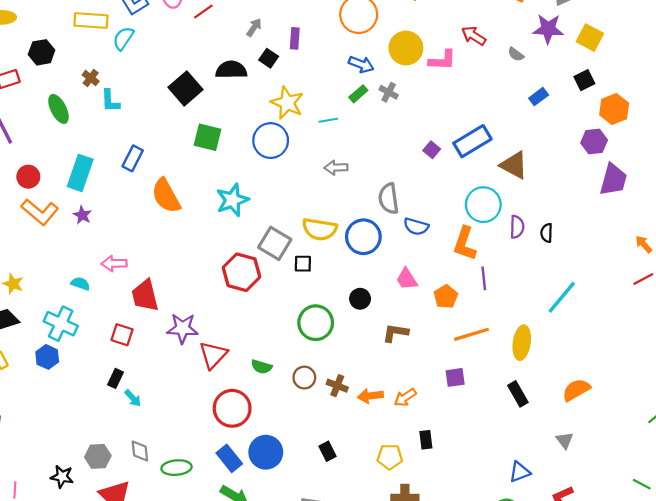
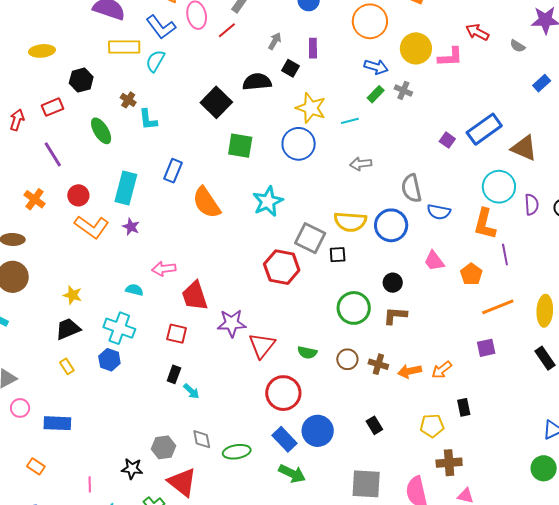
brown L-shape: (395, 333) -> (395, 316), moved

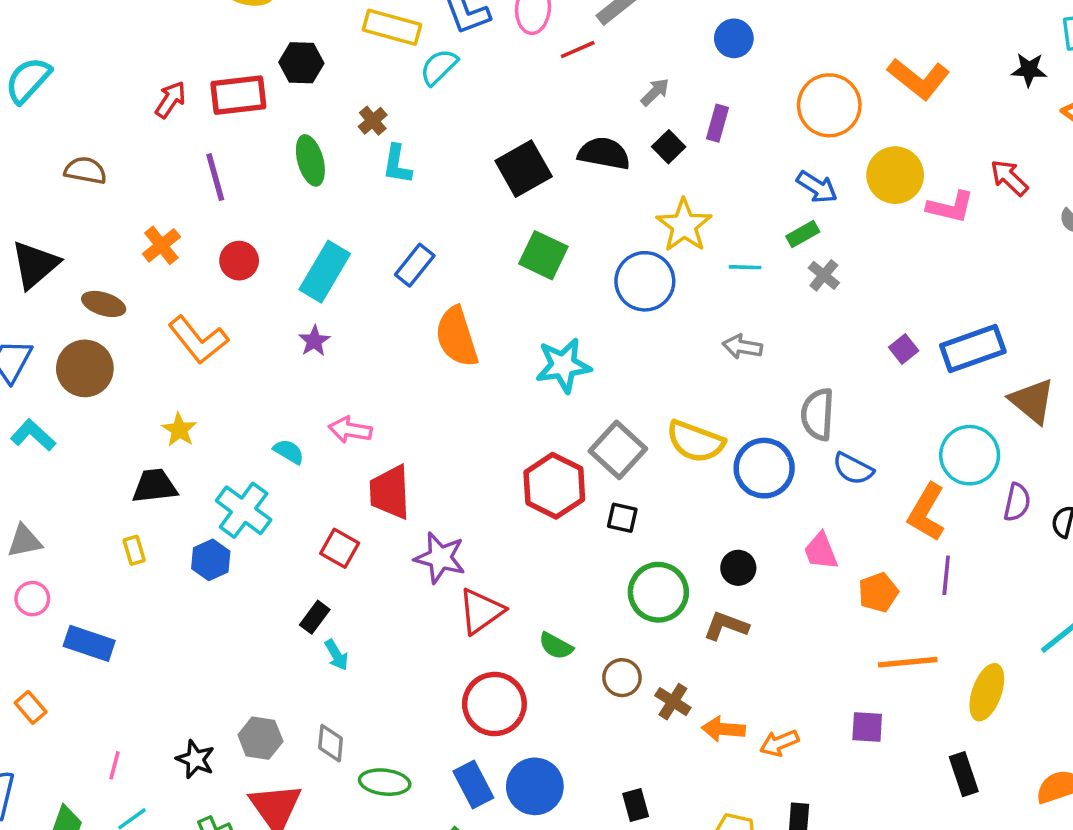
gray cross: (403, 90) -> (824, 275), moved
red rectangle: (52, 107) -> (238, 95), size x1.4
orange L-shape: (92, 227) -> (198, 340), moved
black square: (338, 255) -> (622, 518), moved

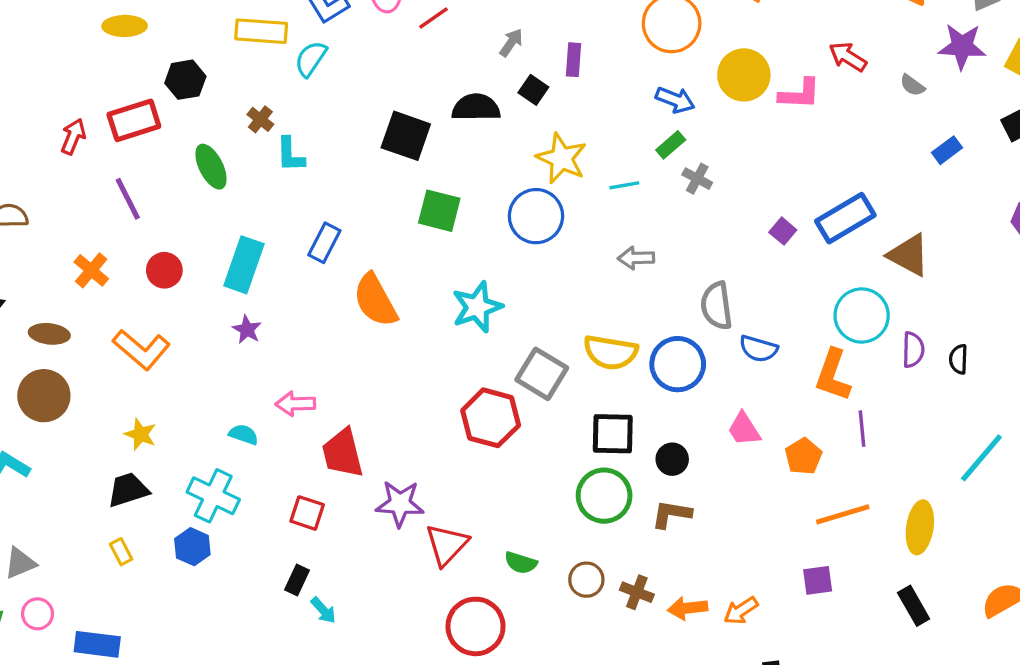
black square: (524, 169) -> (406, 136), turned -30
black square: (622, 518) -> (613, 434), moved, size x1.6

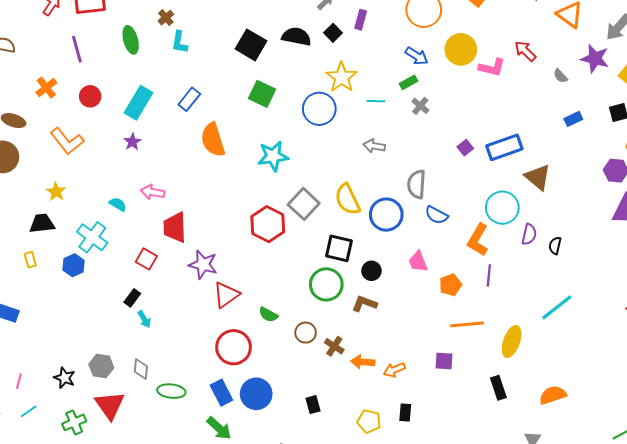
yellow semicircle: (611, 352) -> (348, 199), turned 44

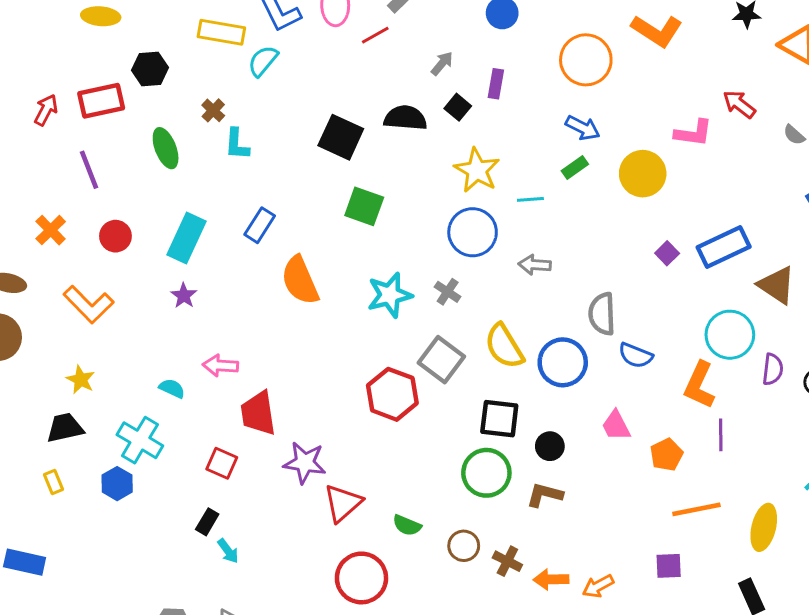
yellow circle: (461, 49) -> (643, 174), moved
gray cross: (420, 106) -> (448, 292), moved
blue circle: (319, 109) -> (473, 232), moved

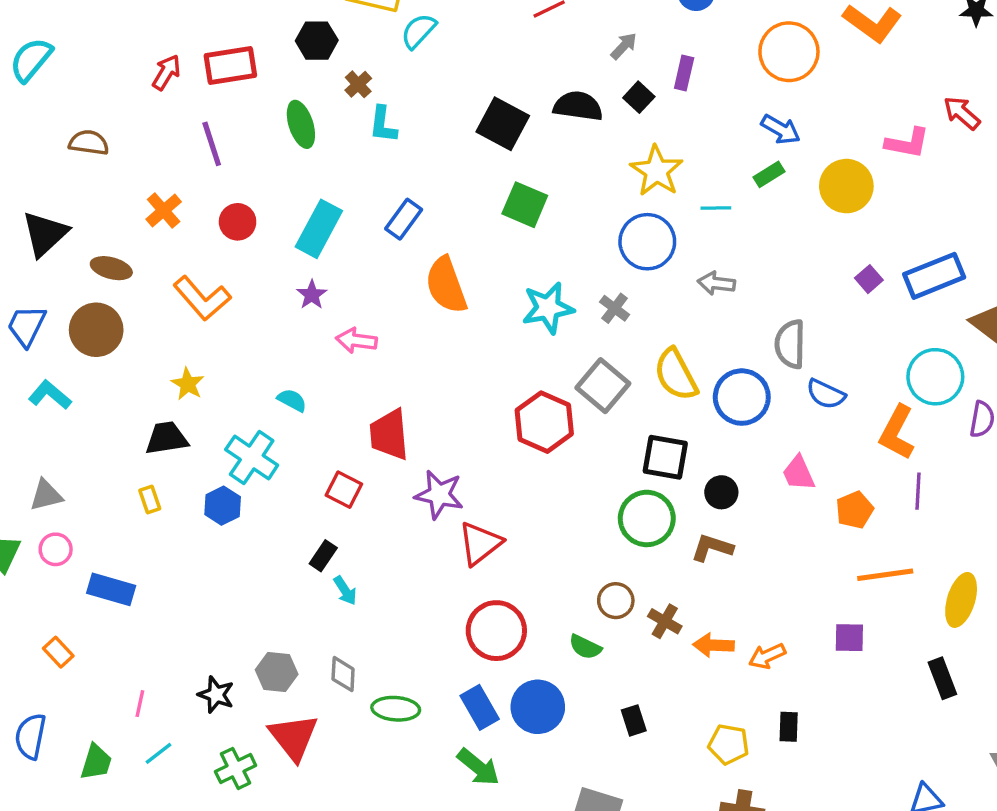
black hexagon: (150, 69) -> (317, 41), moved
pink arrow: (220, 365) -> (356, 340), moved
green semicircle: (407, 525) -> (585, 647), moved

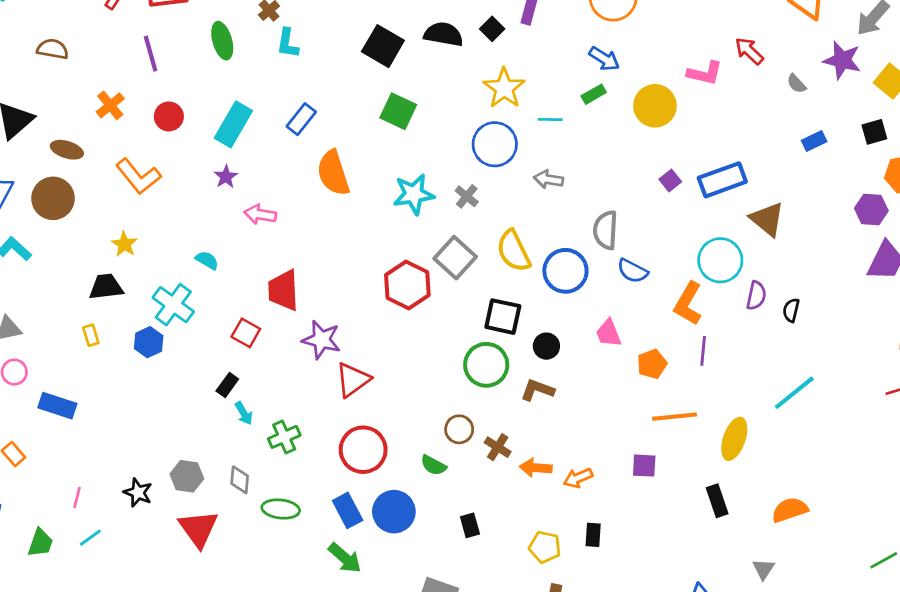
green cross: (236, 768) -> (284, 437), moved

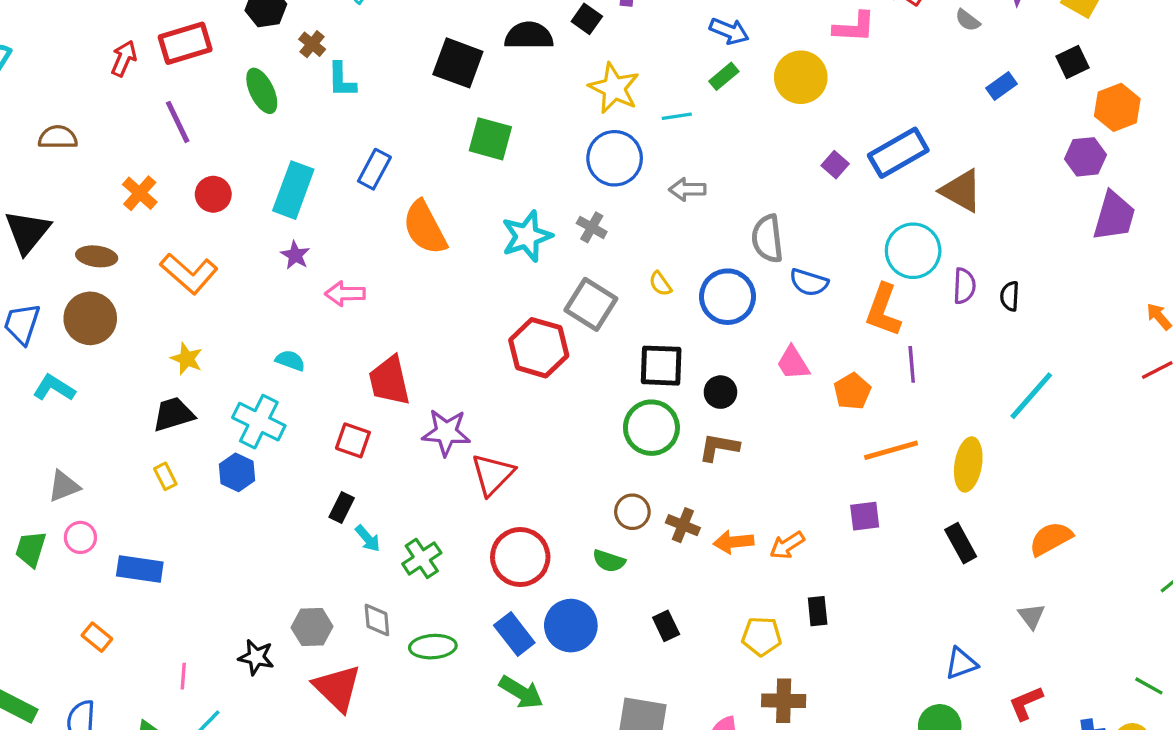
yellow semicircle: (514, 251) -> (660, 284), size x0.5

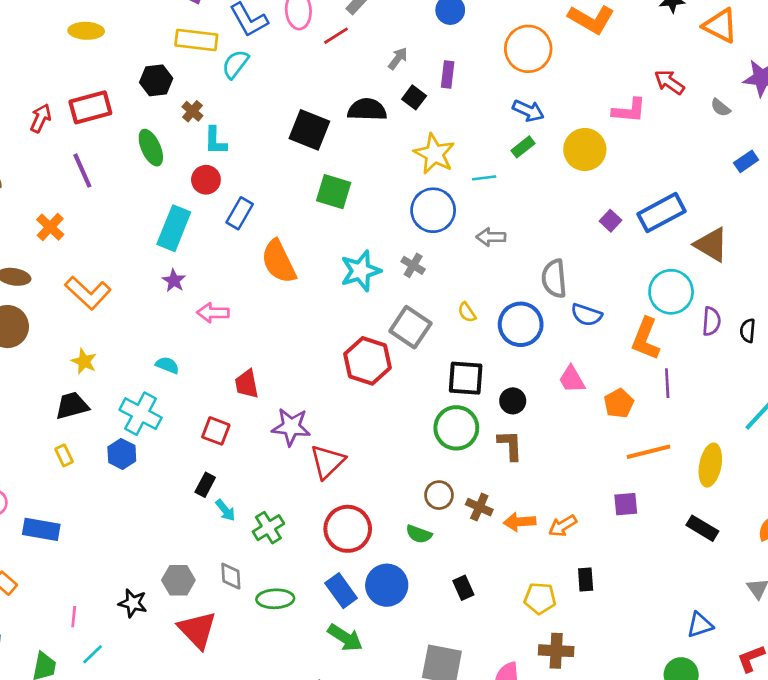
red circle: (213, 194) -> (206, 180), moved
red trapezoid: (389, 381) -> (247, 384), size x0.7
brown L-shape: (719, 447) -> (510, 445), turned 76
black rectangle: (961, 543) -> (702, 528), turned -32

